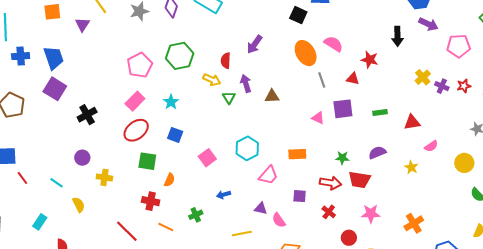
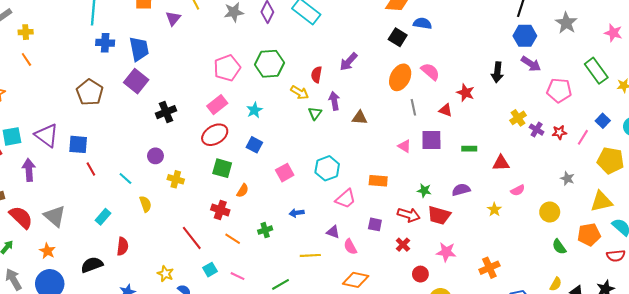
orange ellipse: (306, 53) -> (400, 77), turned 50

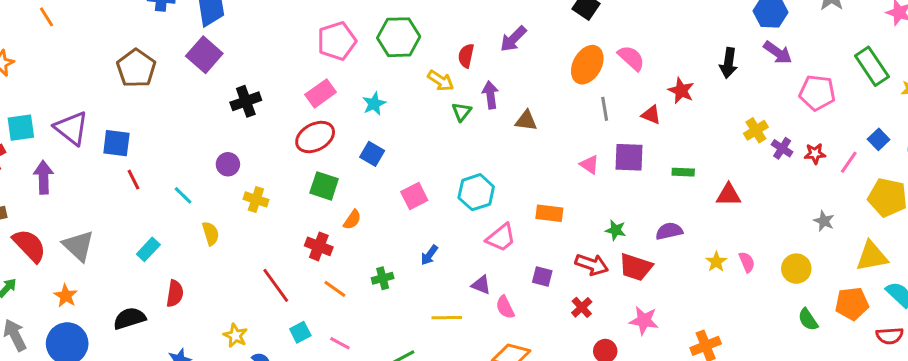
pink semicircle: (518, 190) -> (747, 262), moved, turned -88
blue arrow: (297, 213) -> (429, 255), turned -48

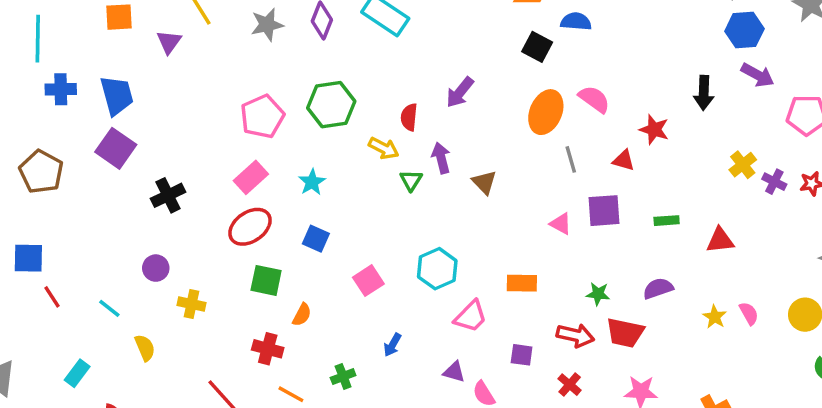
brown triangle: (526, 121) -> (484, 182), turned 45

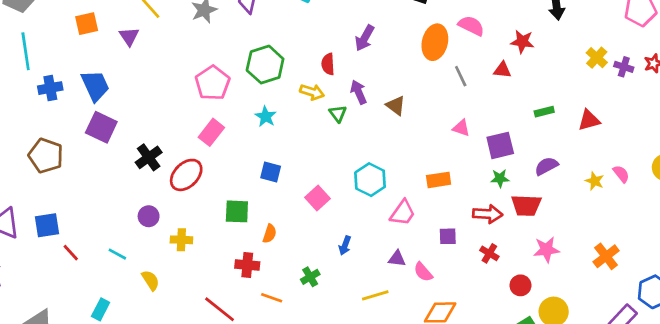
cyan star: (312, 182) -> (266, 116), moved
purple square: (604, 211) -> (500, 145), moved
red ellipse: (250, 227) -> (186, 175), moved

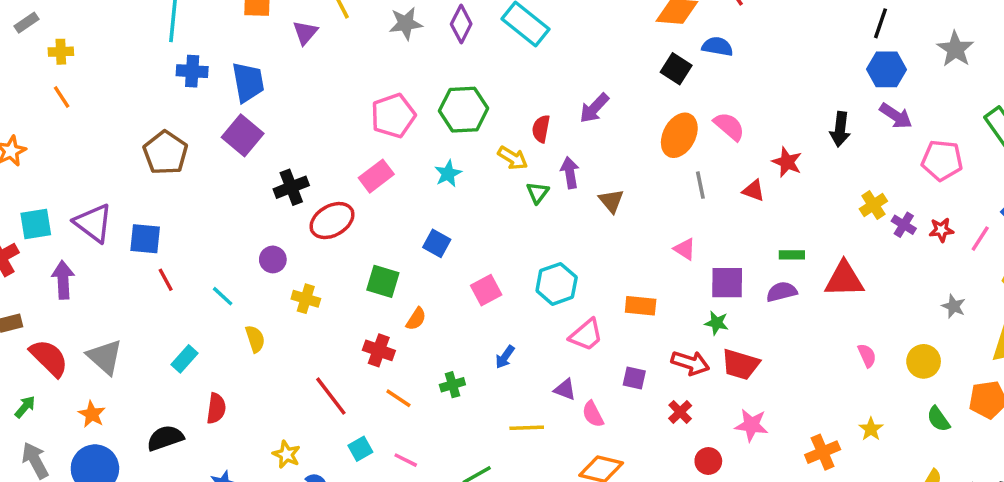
red triangle: (589, 120) -> (844, 279), size x1.4
purple semicircle: (546, 166) -> (782, 292), moved
yellow star: (595, 181) -> (871, 429), moved

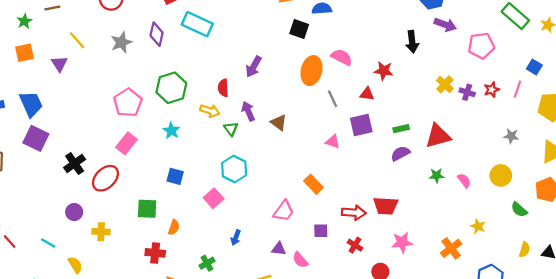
purple square: (727, 283) -> (361, 125), moved
cyan hexagon: (557, 284) -> (234, 169), moved
orange rectangle: (641, 306) -> (314, 184), turned 54
green star: (717, 323) -> (437, 176), moved

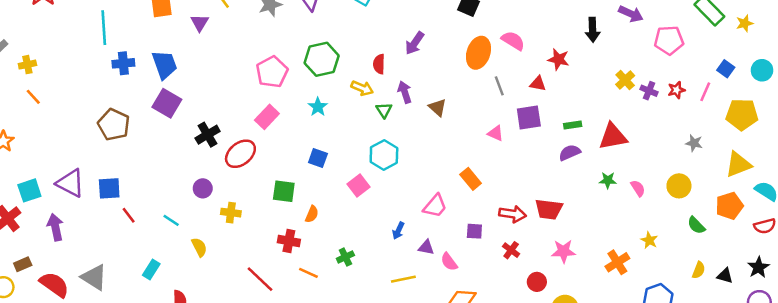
blue arrow: (236, 238) -> (398, 231), moved

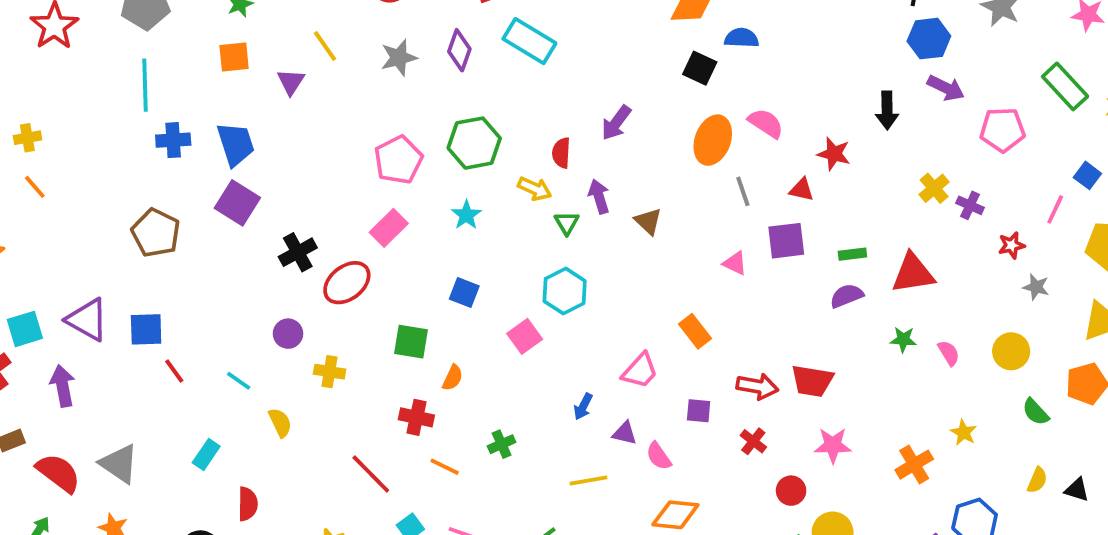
red star: (676, 90) -> (1012, 245), moved

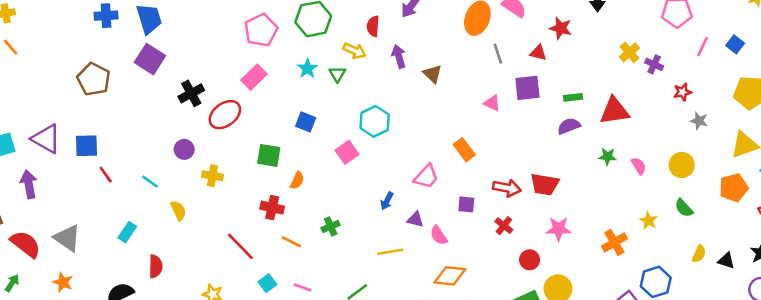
pink line: (1055, 209) -> (703, 47), moved
green triangle: (567, 223) -> (337, 74), moved
green semicircle: (1036, 412) -> (684, 208), moved

